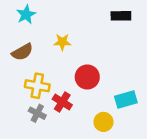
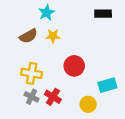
cyan star: (26, 15) -> (46, 13), moved
brown semicircle: (22, 52) -> (28, 36), moved
red cross: (62, 102) -> (53, 97), moved

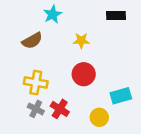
yellow star: (53, 36) -> (81, 41), moved

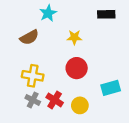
yellow circle: (99, 117) -> (80, 105), moved

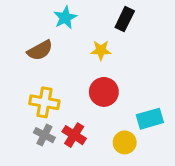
black rectangle: (106, 14) -> (125, 19), moved, turned -63
yellow circle: (80, 105) -> (125, 142), moved

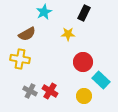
red circle: (104, 92) -> (83, 62), moved
yellow cross: (44, 102) -> (20, 59), moved
cyan rectangle: (150, 119) -> (101, 80), turned 60

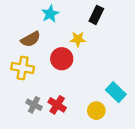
red circle: (83, 62) -> (62, 59), moved

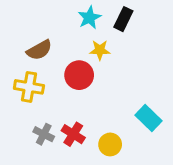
cyan star: (50, 14) -> (89, 18), moved
yellow circle: (96, 111) -> (110, 144), moved

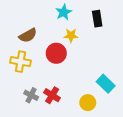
black rectangle: (123, 19) -> (97, 19), moved, turned -35
yellow circle: (110, 144) -> (88, 103), moved

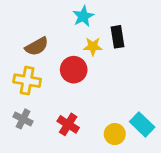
black rectangle: (97, 19) -> (117, 37), moved
cyan rectangle: (106, 84) -> (142, 124), moved
gray cross: (31, 95) -> (23, 119), moved

